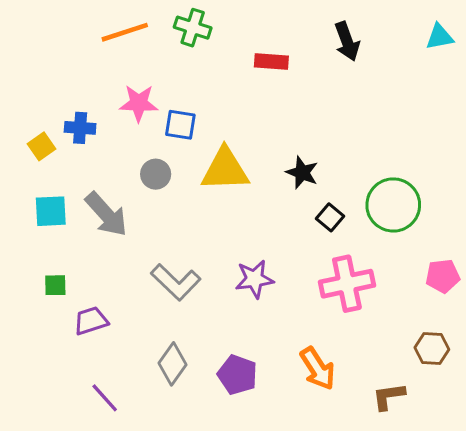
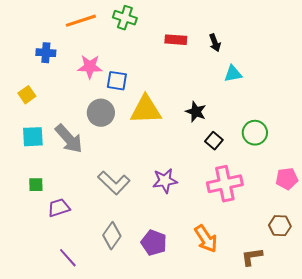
cyan triangle: (440, 37) -> (233, 74), moved
black arrow: (347, 41) -> (215, 43), moved, size x0.7
blue cross: (80, 128) -> (46, 53), moved
gray circle: (156, 174) -> (101, 113), size x1.4
green circle: (393, 205) -> (255, 133), size x0.7

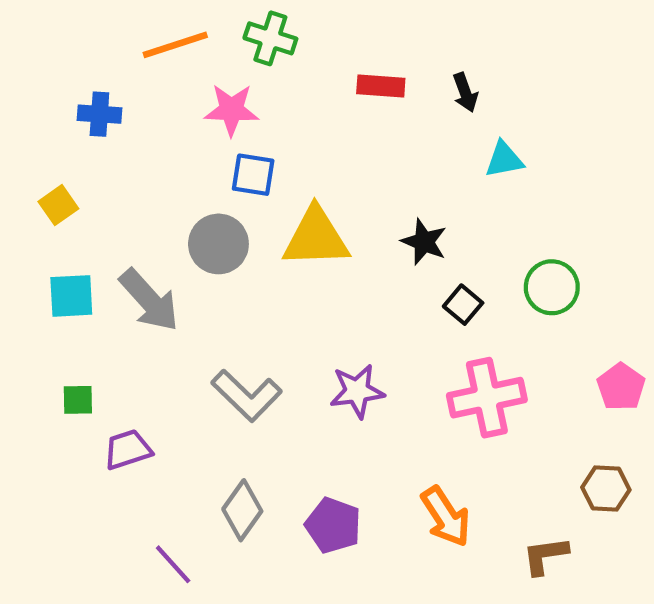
pink star: (90, 67) -> (231, 110), moved
pink pentagon: (287, 179) -> (621, 387), turned -30
purple line: (68, 258) -> (173, 564), moved

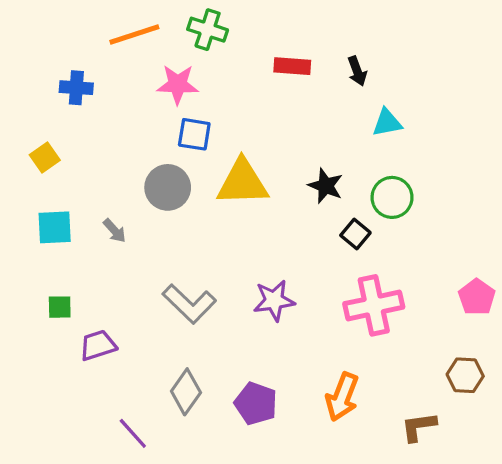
green circle: (552, 287) -> (392, 197), moved
gray arrow: (149, 300) -> (114, 231), size x0.5
orange arrow: (446, 517) -> (342, 397), turned 54

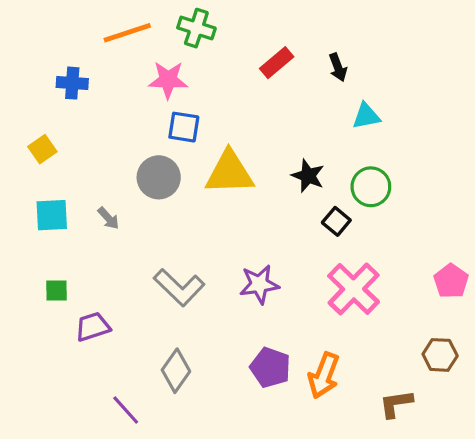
red rectangle: (292, 66) -> (277, 63), turned -44
pink cross: (374, 305) -> (354, 289), turned -34
purple pentagon: (256, 403) -> (270, 368), moved

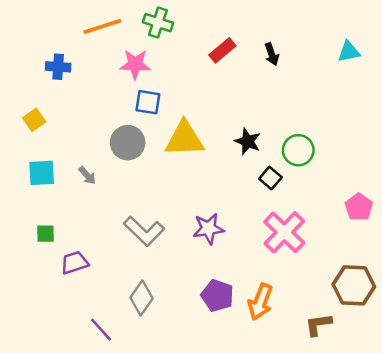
cyan triangle: (366, 116) -> (349, 52), moved
pink pentagon: (451, 281) -> (359, 207), moved
brown hexagon: (440, 355) -> (354, 285), size x1.5

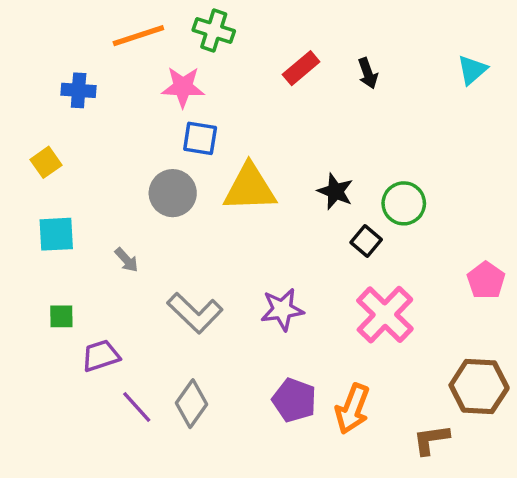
cyan triangle: (349, 52) -> (472, 70), turned -30
gray arrow: (87, 175) -> (126, 260), moved
purple line: (101, 330) -> (137, 407), moved

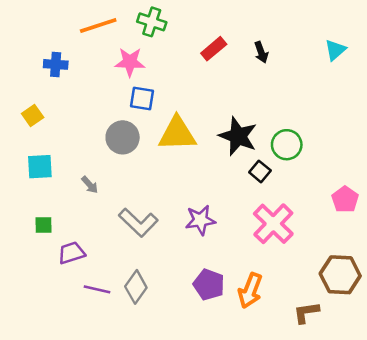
black star: (335, 191) -> (238, 136), size x1.5
purple line: (137, 407) -> (97, 289), turned -35

